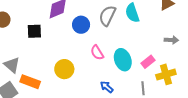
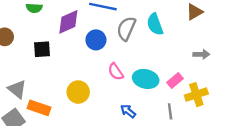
cyan ellipse: (123, 60) -> (146, 79), turned -55

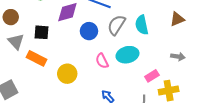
cyan ellipse: (146, 79) -> (127, 55), moved, turned -35
gray triangle: (17, 89) -> (16, 42), moved
orange rectangle: (39, 108) -> (36, 58), moved

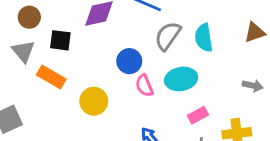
brown circle: (11, 17) -> (29, 17), moved
blue circle: (89, 31) -> (129, 61), moved
pink rectangle: (152, 76) -> (198, 115), moved

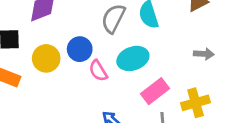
yellow circle: (94, 101) -> (46, 58), moved
pink rectangle: (198, 115) -> (155, 91), size x1.4

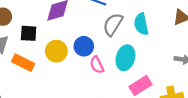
cyan ellipse: (133, 58) -> (125, 58), turned -60

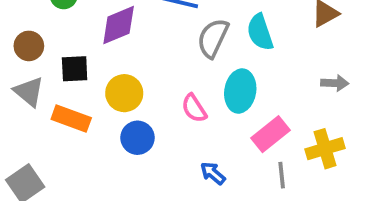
blue circle: (84, 46) -> (138, 138), moved

